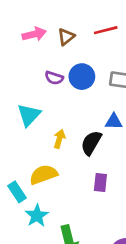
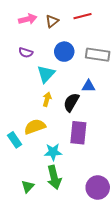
purple semicircle: (54, 78) -> (26, 53), moved
cyan triangle: (29, 115) -> (46, 74), moved
purple rectangle: (100, 183) -> (78, 133), size x1.6
cyan star: (37, 216) -> (53, 152), moved, turned 30

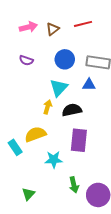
cyan triangle: (46, 74) -> (59, 88), moved
blue triangle: (89, 86) -> (89, 85), moved
black semicircle: (71, 102) -> (72, 110), turned 48
green arrow: (54, 177) -> (74, 185), moved, size x0.7

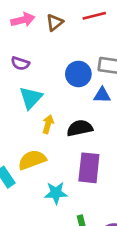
blue circle: (65, 59) -> (78, 74), moved
cyan triangle: (59, 88) -> (31, 98), moved

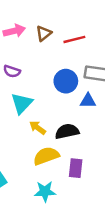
red line: (94, 16) -> (74, 39), moved
yellow arrow: (48, 124) -> (38, 128), turned -70
yellow semicircle: (32, 160) -> (46, 156), moved
purple rectangle: (89, 168) -> (76, 168), size x0.7

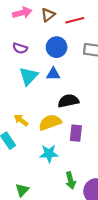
blue circle: (66, 81) -> (57, 47), moved
blue triangle: (88, 101) -> (53, 74), moved
yellow arrow: (38, 128) -> (21, 120), moved

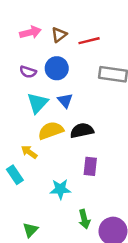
blue circle: (57, 47) -> (57, 68), moved
blue triangle: (53, 74) -> (65, 101), turned 48
yellow semicircle: (50, 122) -> (51, 131), moved

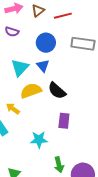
blue circle: (57, 68) -> (46, 43), moved
purple semicircle: (28, 72) -> (12, 32), moved
black semicircle: (82, 131) -> (57, 91), turned -126

